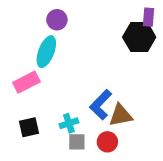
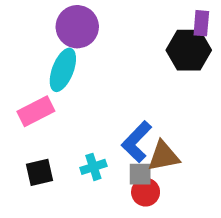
purple circle: (57, 20) -> (77, 27), size x1.5
gray square: (77, 142) -> (140, 174), moved

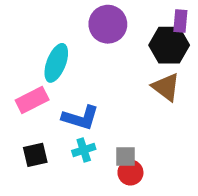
purple circle: (77, 27) -> (108, 24), moved
blue L-shape: (137, 142) -> (80, 118), moved, turned -117
brown triangle: (164, 156) -> (166, 87), moved, turned 48

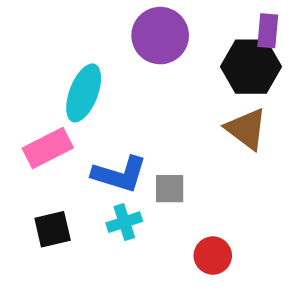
gray square: (126, 156) -> (170, 189), moved
red circle: (130, 173) -> (213, 256), moved

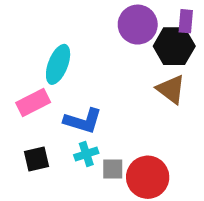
purple circle: (160, 36) -> (138, 25), moved
gray square: (170, 189) -> (113, 169), moved
red circle: (213, 256) -> (148, 177), size x1.6

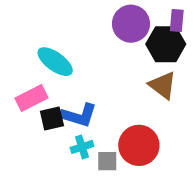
cyan ellipse: (58, 64) -> (55, 62), turned -75
black square: (36, 159) -> (52, 118), moved
red circle: (148, 177) -> (139, 145), moved

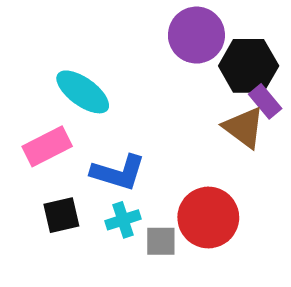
purple rectangle: (177, 21) -> (265, 101), moved, turned -45
black square: (52, 118) -> (61, 215), moved

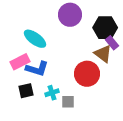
purple circle: (196, 35) -> (70, 15), moved
blue L-shape: (118, 172) -> (37, 69), moved
red circle: (208, 218) -> (87, 74), moved

